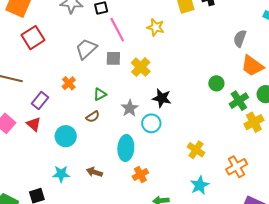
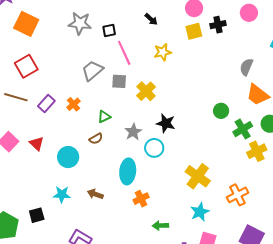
yellow star: (156, 27) -> (163, 52), turned -30
red square: (33, 38) -> (26, 66), moved
purple rectangle: (40, 101) -> (46, 103), moved
yellow cross: (196, 150) -> (198, 176), size x1.4

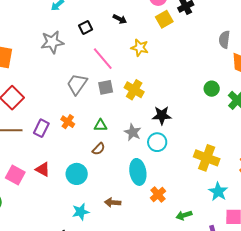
black square: (109, 30) -> (86, 28), moved
yellow star: (163, 52) -> (140, 48), turned -30
green triangle: (104, 117) -> (101, 125), turned 40

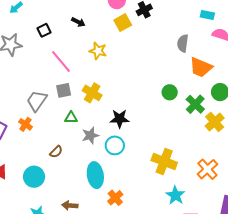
gray trapezoid: (77, 84) -> (37, 101), moved
green triangle: (101, 125) -> (71, 118), moved
gray star: (133, 132) -> (90, 135), turned 30

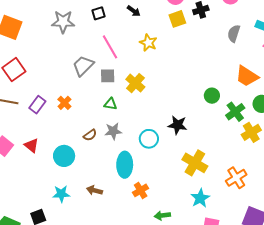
gray semicircle: (183, 43) -> (234, 34), moved
gray trapezoid: (37, 101) -> (83, 66), moved
black star: (120, 119) -> (178, 125), moved
gray star: (90, 135) -> (113, 131), moved

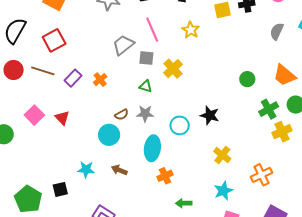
green circle: (212, 96) -> (247, 79), moved
cyan circle: (64, 156) -> (109, 135), moved
yellow cross: (195, 163) -> (222, 155), size x0.7

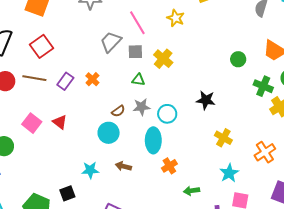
green cross: (269, 109) -> (263, 86), turned -30
cyan circle: (180, 125) -> (167, 114), moved

